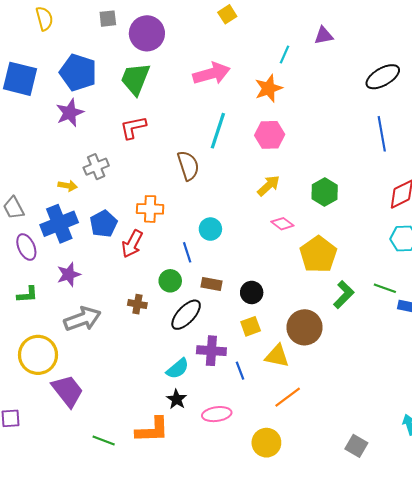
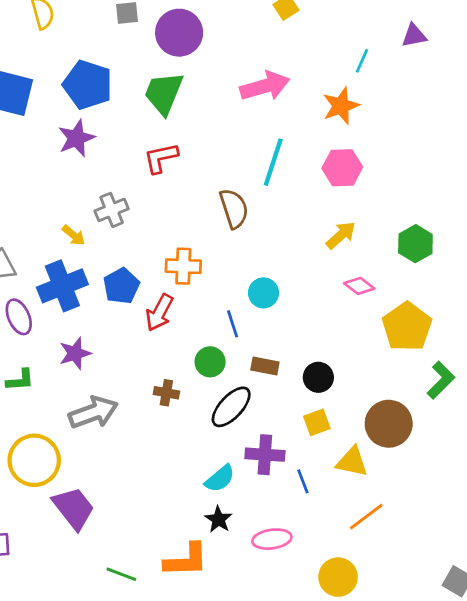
yellow arrow: (68, 186) -> (74, 235), turned 30

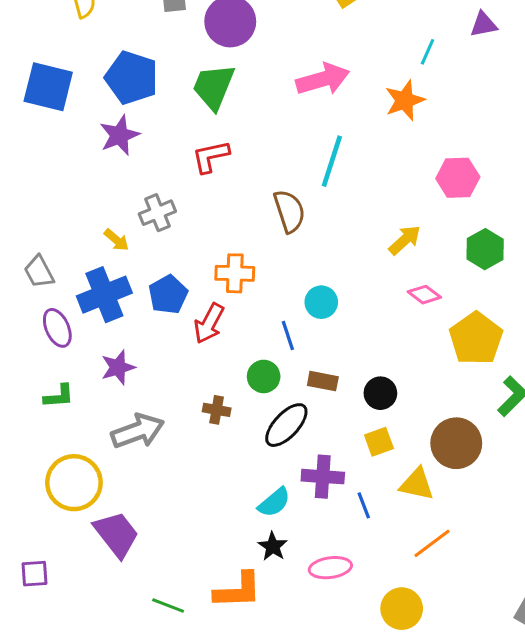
pink hexagon: (342, 168) -> (458, 178), moved

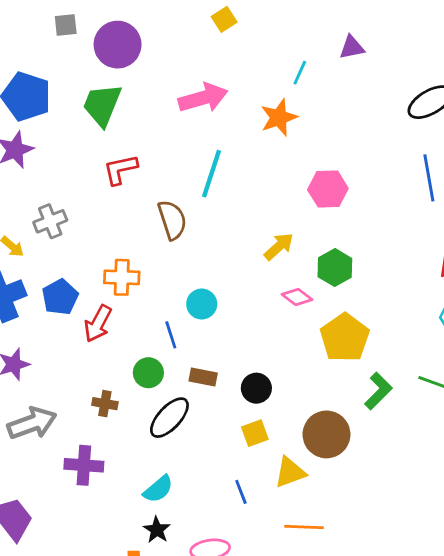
red L-shape: (211, 157) -> (120, 169), moved
green hexagon: (485, 249) -> (335, 268), moved
purple cross: (323, 477) -> (84, 465), moved
yellow triangle: (417, 484) -> (290, 472), turned -32
orange line: (432, 543) -> (304, 527), turned 39

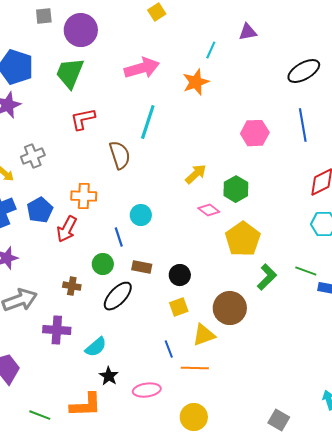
pink hexagon: (328, 189) -> (255, 133), moved
cyan semicircle: (158, 489) -> (96, 347), moved
orange line: (304, 527) -> (195, 368), moved

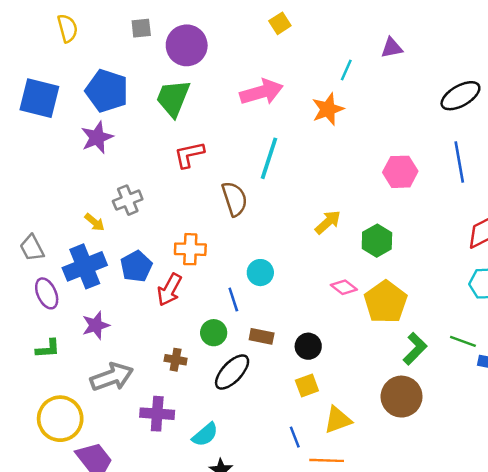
pink diamond: (209, 210) -> (344, 287), moved
brown circle: (230, 308) -> (402, 397), moved

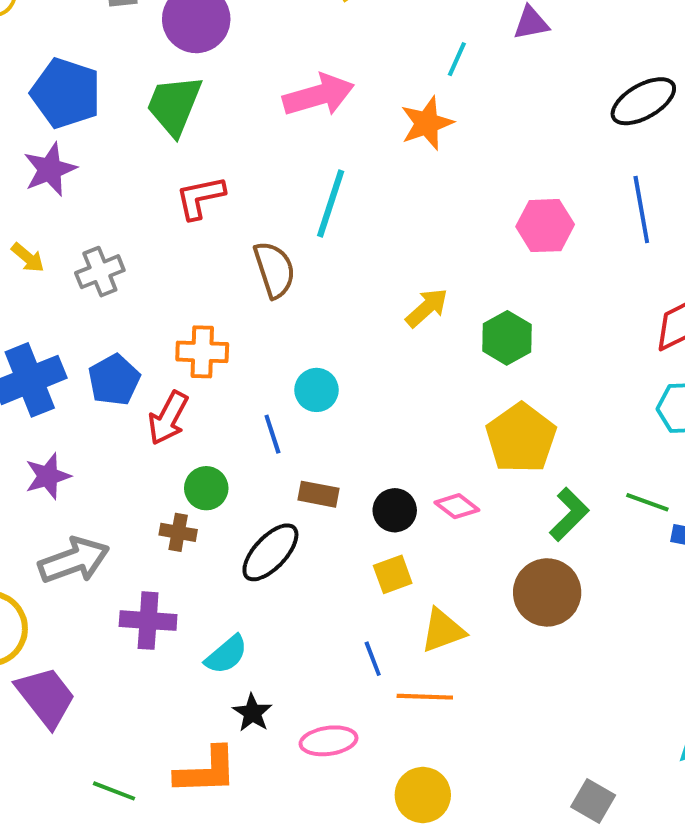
yellow arrow: (95, 222) -> (28, 258), moved
pink diamond: (344, 287) -> (457, 506), moved
green circle: (214, 333) -> (206, 488), moved

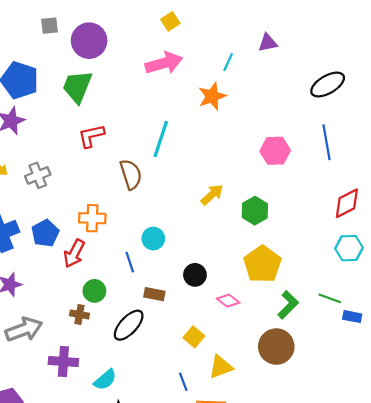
pink arrow: (319, 95) -> (164, 63), moved
black circle: (395, 510) -> (195, 275), moved
yellow square: (393, 574) -> (194, 337), turned -30

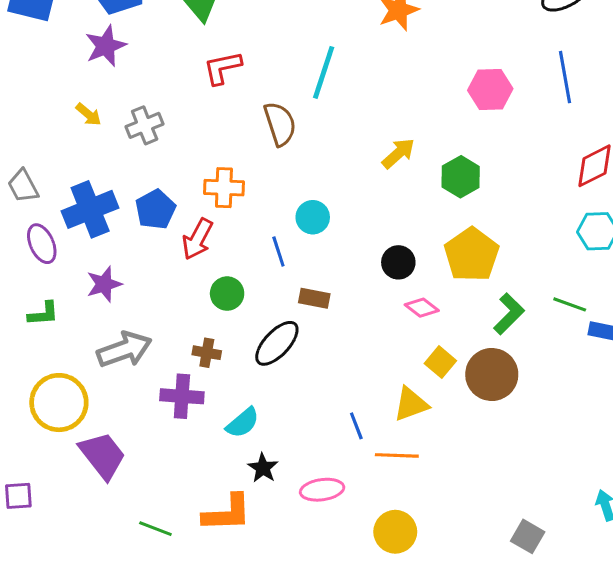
black circle: (195, 275) -> (398, 262), moved
brown cross: (79, 314) -> (207, 353), moved
yellow square: (194, 337) -> (440, 362), moved

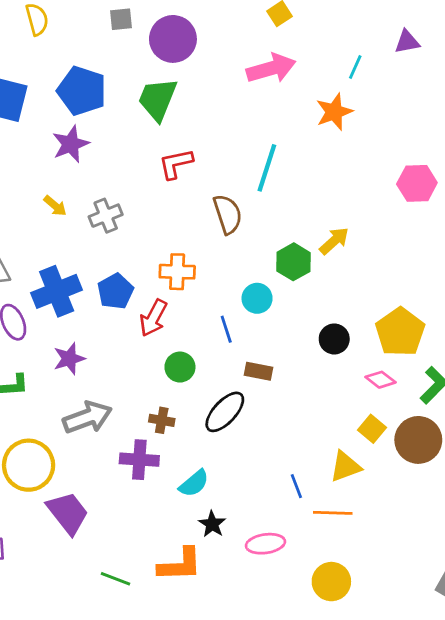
green hexagon: (461, 177) -> (294, 262), moved
pink diamond: (422, 308) -> (380, 380), moved

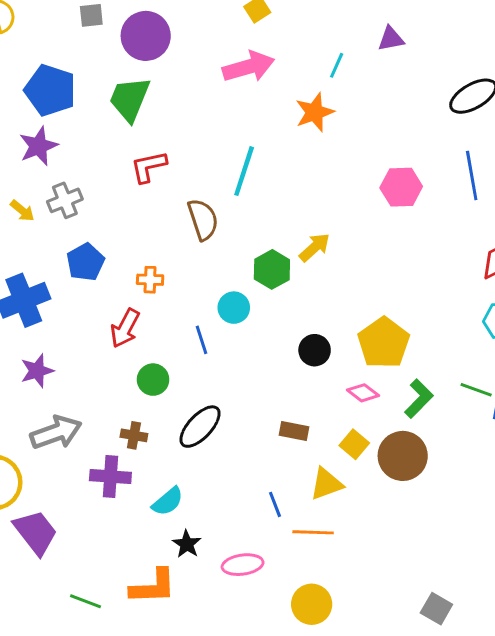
gray cross: (106, 216) -> (65, 200), moved
orange cross: (177, 272) -> (150, 280), size x0.7
blue pentagon: (115, 291) -> (85, 262), moved
brown rectangle: (258, 371) -> (294, 431), moved

